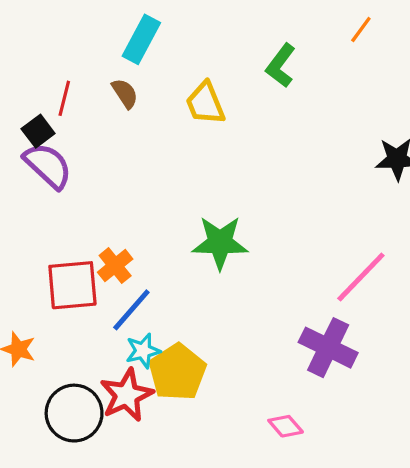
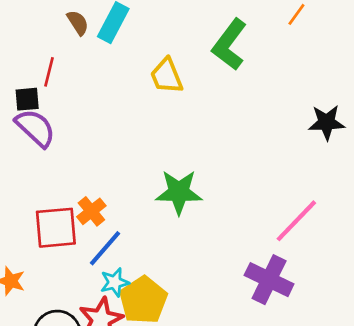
green L-shape: (281, 66) -> (229, 45), size x1.4
brown semicircle: (125, 93) -> (78, 23), moved
black square: (38, 131) -> (27, 99), turned 32

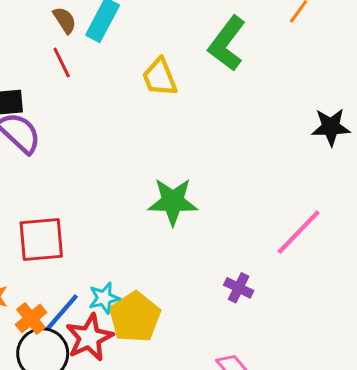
red line: (49, 72) -> (62, 63), moved, turned -40
orange cross: (91, 211) -> (31, 318), moved
blue line: (105, 248) -> (62, 313), moved
purple cross: (269, 280) -> (239, 288), moved, size x0.6

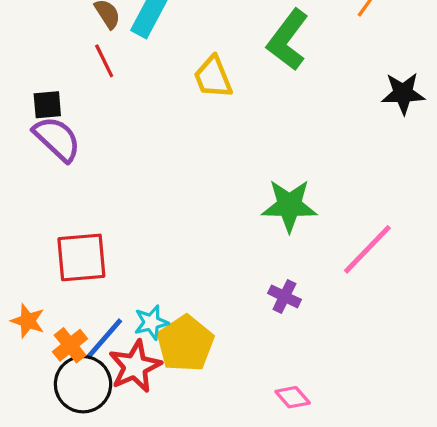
black star: (331, 127) -> (403, 93), moved
green star: (173, 201) -> (289, 205), moved
purple cross: (239, 288) -> (284, 296), moved

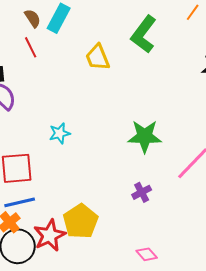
purple cross: (284, 296) -> (142, 192), turned 36
cyan star: (151, 322) -> (60, 133), moved
blue line: (104, 339) -> (20, 202), moved, turned 36

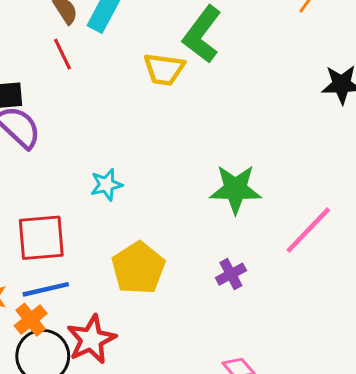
green L-shape: (144, 34) -> (202, 34), moved
yellow trapezoid: (98, 57) -> (164, 69), turned -60
yellow pentagon: (81, 221) -> (138, 268), moved

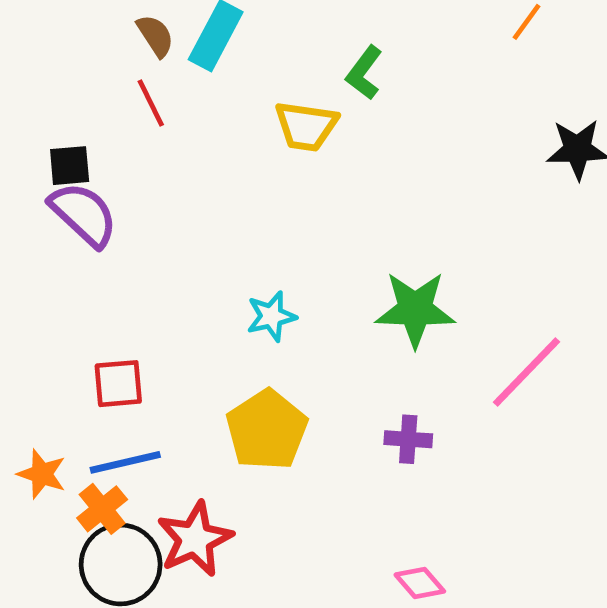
green L-shape: (202, 34) -> (364, 73), size x0.6
cyan star: (106, 185) -> (271, 316), moved
red square: (41, 238) -> (118, 384), size x0.7
purple cross: (231, 274) -> (408, 439), turned 32

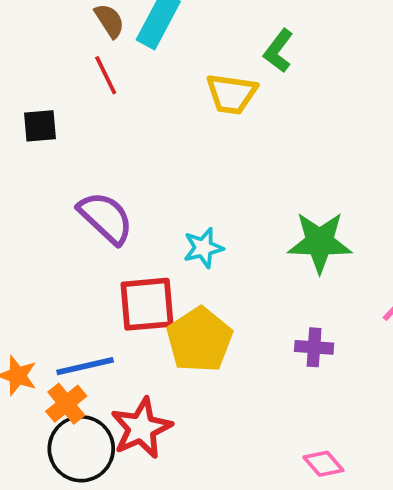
purple semicircle: (84, 214) -> (106, 218), moved
red square: (118, 384) -> (147, 304), moved, size x1.4

